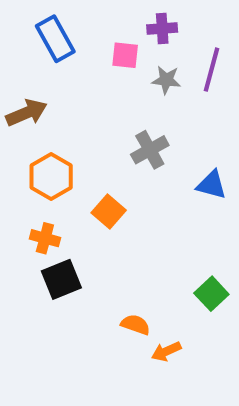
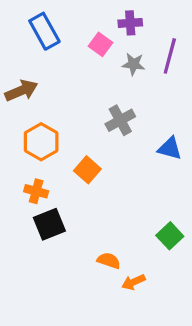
pink square: (125, 55) -> (101, 44), turned 30

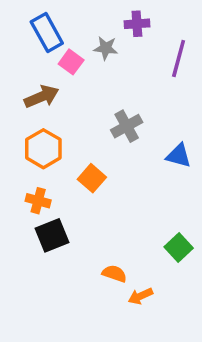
pink square: (101, 44) -> (71, 62), moved
gray star: (134, 64) -> (106, 48), moved
brown arrow: (21, 91) -> (42, 97), moved

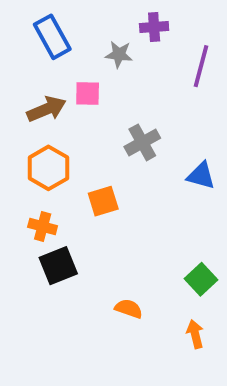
pink square: (71, 62) -> (88, 93), moved, turned -35
orange square: (92, 178) -> (103, 201), turned 32
orange arrow: (140, 296) -> (195, 334), moved, turned 100

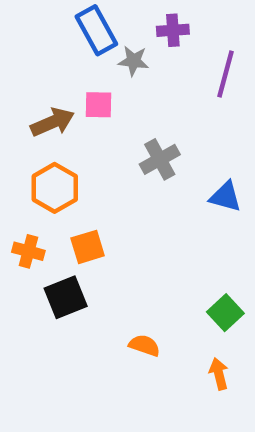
blue rectangle: (52, 37) -> (96, 30), moved
orange square: (103, 201) -> (88, 247), moved
orange cross: (43, 227) -> (28, 251), moved

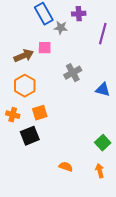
orange semicircle: (144, 345) -> (66, 167), moved

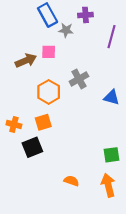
orange hexagon: (25, 86) -> (49, 92), moved
green square: (103, 143) -> (112, 155), turned 35
orange arrow: (100, 171) -> (108, 185), size x1.5

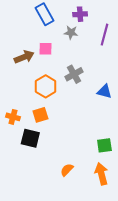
gray star: (66, 30) -> (71, 33), moved
black square: (32, 147) -> (30, 138), turned 36
orange semicircle: (71, 181) -> (67, 170), turned -64

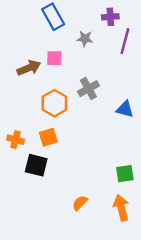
purple cross: (80, 14) -> (110, 17), moved

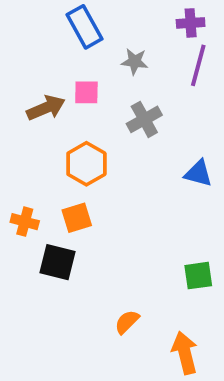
purple cross: (110, 17) -> (191, 23), moved
gray cross: (88, 89) -> (144, 119), moved
orange arrow: (121, 208) -> (185, 353), moved

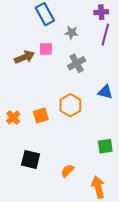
orange hexagon: (86, 164) -> (70, 105), moved
orange cross: (25, 222) -> (13, 118), turned 32
black square: (58, 262) -> (31, 159), moved

